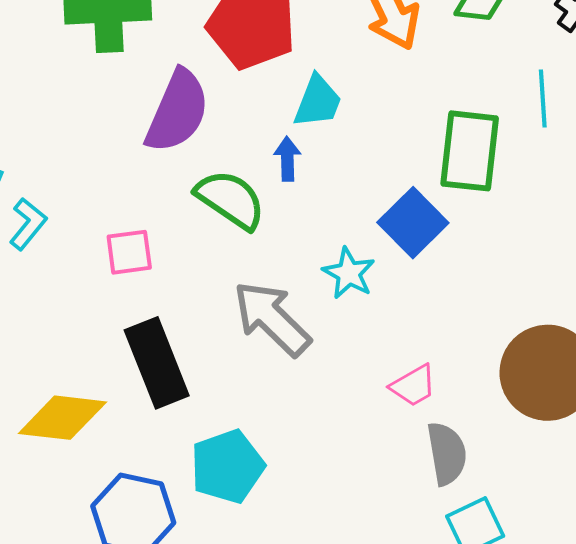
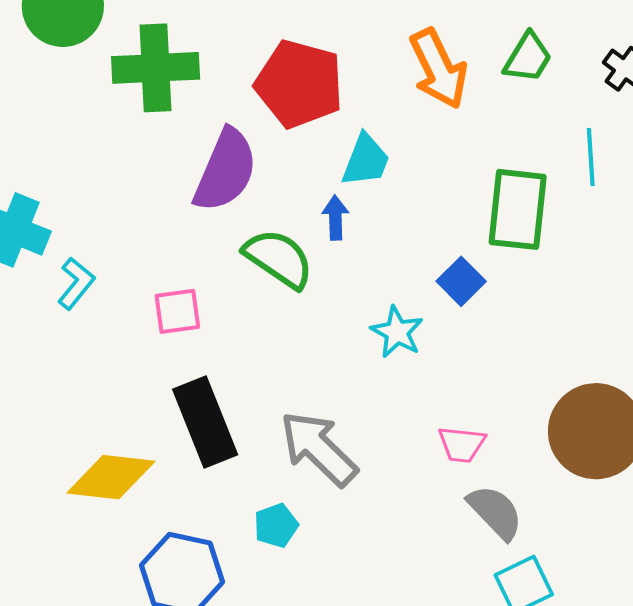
blue square: (413, 223) -> (461, 281), size x0.7
gray arrow: (272, 318) -> (319, 448), moved
pink trapezoid: (413, 386) -> (462, 444), turned 36
gray semicircle: (447, 453) -> (495, 512), turned -34
cyan pentagon: (227, 466) -> (276, 526), size x0.6

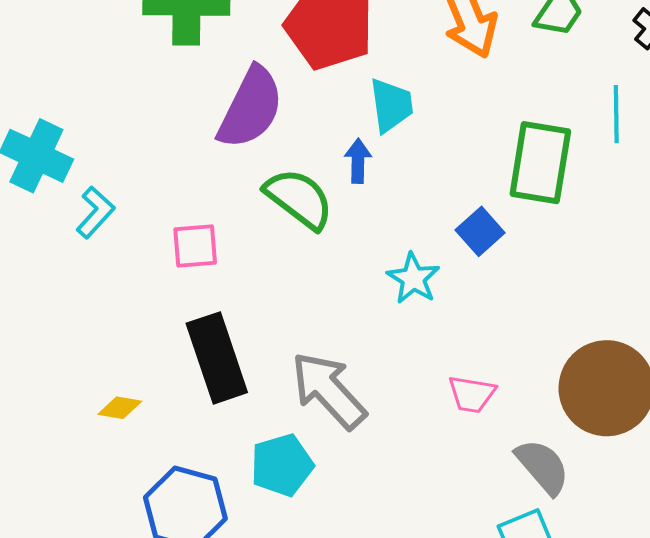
cyan trapezoid: (366, 160) -> (391, 105), turned -32
yellow diamond: (111, 477) -> (120, 408), size x0.5
gray semicircle: (495, 512) -> (543, 467), moved
cyan pentagon: (276, 526) -> (282, 465), size x1.4

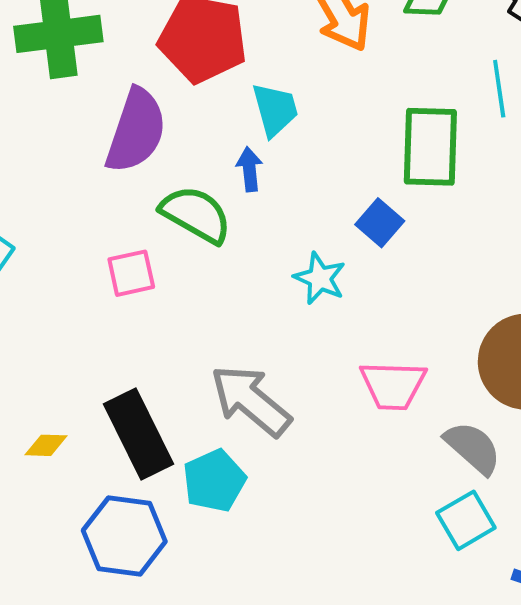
pink square: (195, 246) -> (131, 273), moved
black rectangle: (217, 358) -> (138, 434), moved
pink trapezoid: (472, 394) -> (393, 385), size x1.4

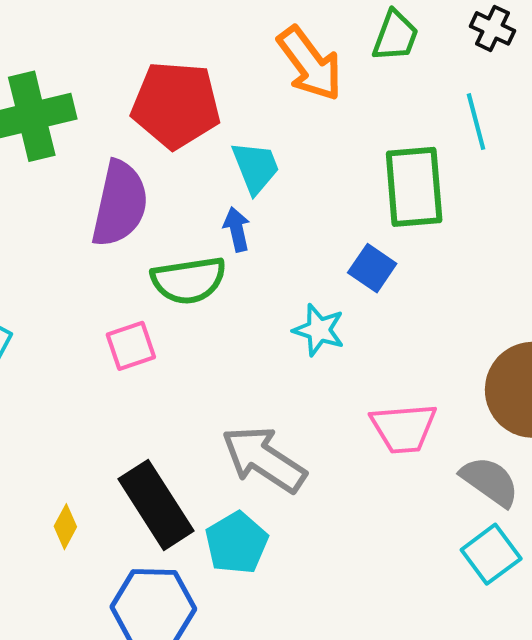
green semicircle: (196, 214) -> (189, 280), turned 148
yellow diamond: (46, 445) -> (65, 527), turned -57

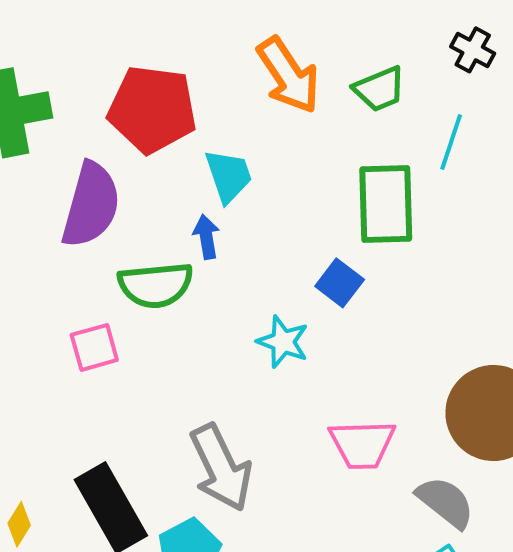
green trapezoid: (395, 36) -> (380, 89), moved, turned 44
cyan line: (476, 122) -> (451, 142), turned 30
gray arrow: (264, 459) -> (221, 468), turned -152

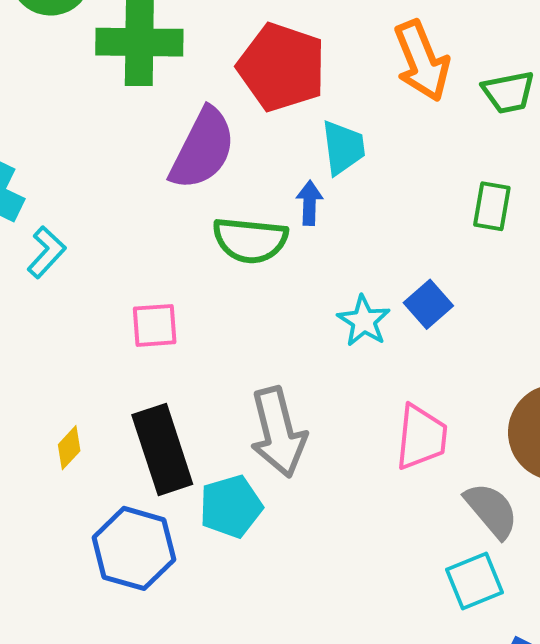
green rectangle: (386, 204) -> (492, 206), size x0.6
blue square: (340, 283) -> (428, 304), moved
pink square: (94, 347) -> (155, 325), moved
pink trapezoid: (362, 444) -> (421, 437), turned -94

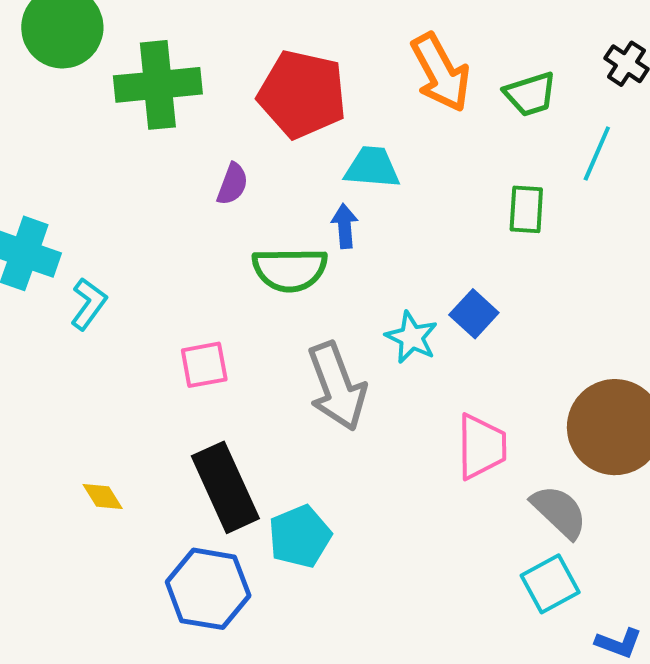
cyan trapezoid: (343, 148) -> (372, 167), turned -72
purple semicircle: (203, 149) -> (232, 184), size x0.5
gray arrow: (278, 432) -> (337, 386), moved
yellow diamond: (69, 448) -> (103, 497), moved, turned -69

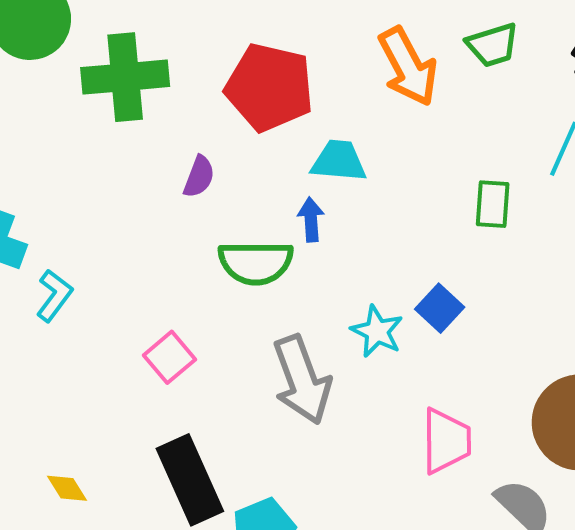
green trapezoid: (530, 94) -> (493, 45), moved
pink square: (204, 365) -> (169, 357), turned -30

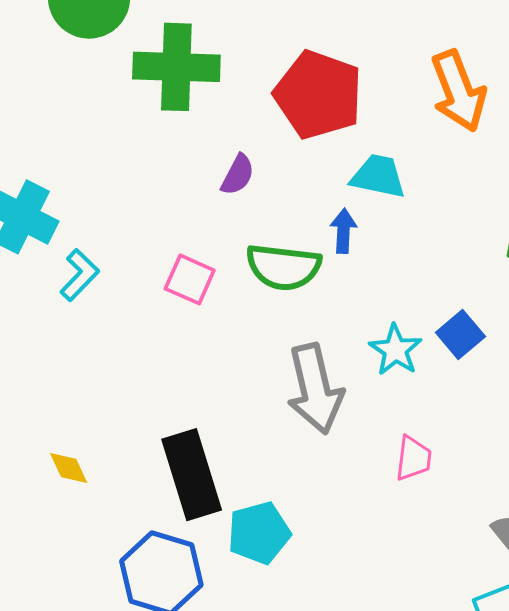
pink square: (169, 357) -> (190, 279), moved, turned -33
pink trapezoid: (446, 441) -> (413, 458), moved, size x0.7

